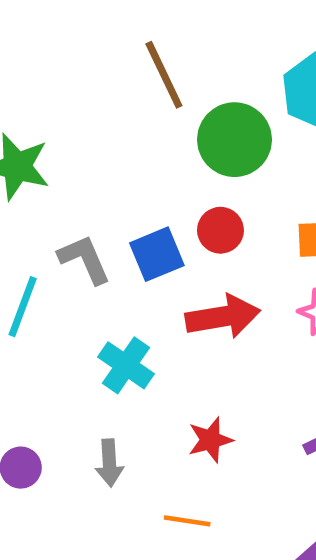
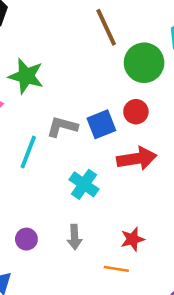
gray L-shape: (84, 259) -> (62, 127), turned -52
red star: (210, 440) -> (133, 239), moved

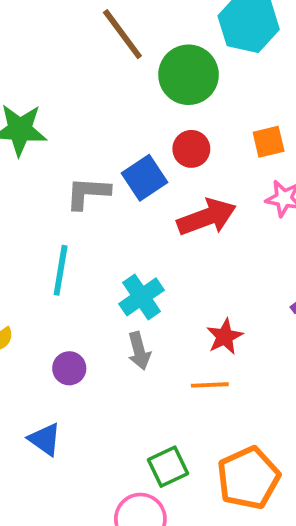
cyan line: (28, 152) -> (61, 270), moved
cyan cross: (84, 184) -> (142, 297), moved, turned 32

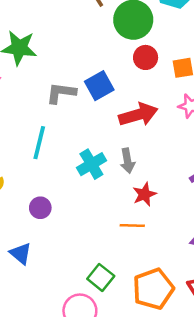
red circle: (191, 149) -> (146, 57), moved
gray arrow: (139, 351) -> (128, 161), moved
green square: (168, 467) -> (101, 277), turned -30

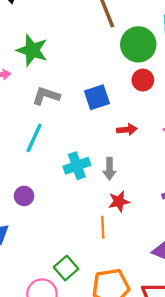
gray L-shape: (61, 93) -> (46, 96), moved
red arrow: (138, 115) -> (127, 130), size x0.6
orange line: (132, 226) -> (103, 227), turned 75

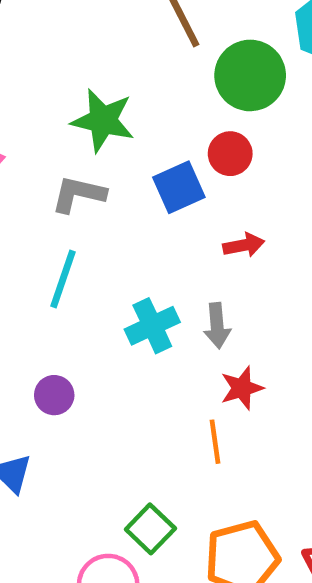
green star: (32, 50) -> (103, 120), moved
red circle: (143, 80) -> (230, 154), moved

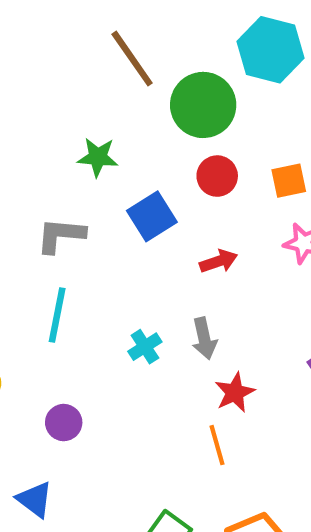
green star: (103, 120) -> (98, 157), moved, size x0.7
red circle: (230, 154) -> (217, 176), moved
cyan cross: (152, 326) -> (145, 347), size x0.7

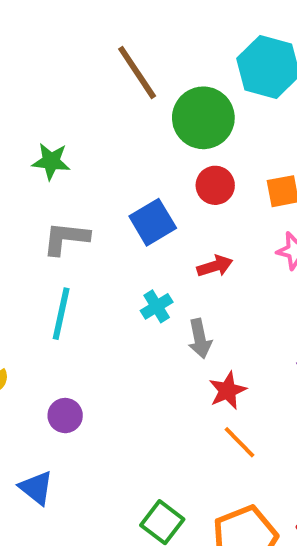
green star: (98, 157) -> (51, 161), moved
cyan cross: (145, 347) -> (157, 306), moved
orange line: (217, 445) -> (239, 442), moved, turned -30

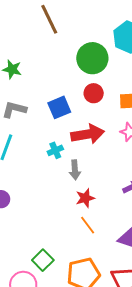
brown line: (137, 72) -> (49, 19), moved
red arrow: (215, 266) -> (88, 134), size x1.8

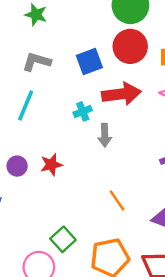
red circle: (94, 93) -> (130, 46), size x1.5
red star: (85, 198) -> (51, 165), moved

